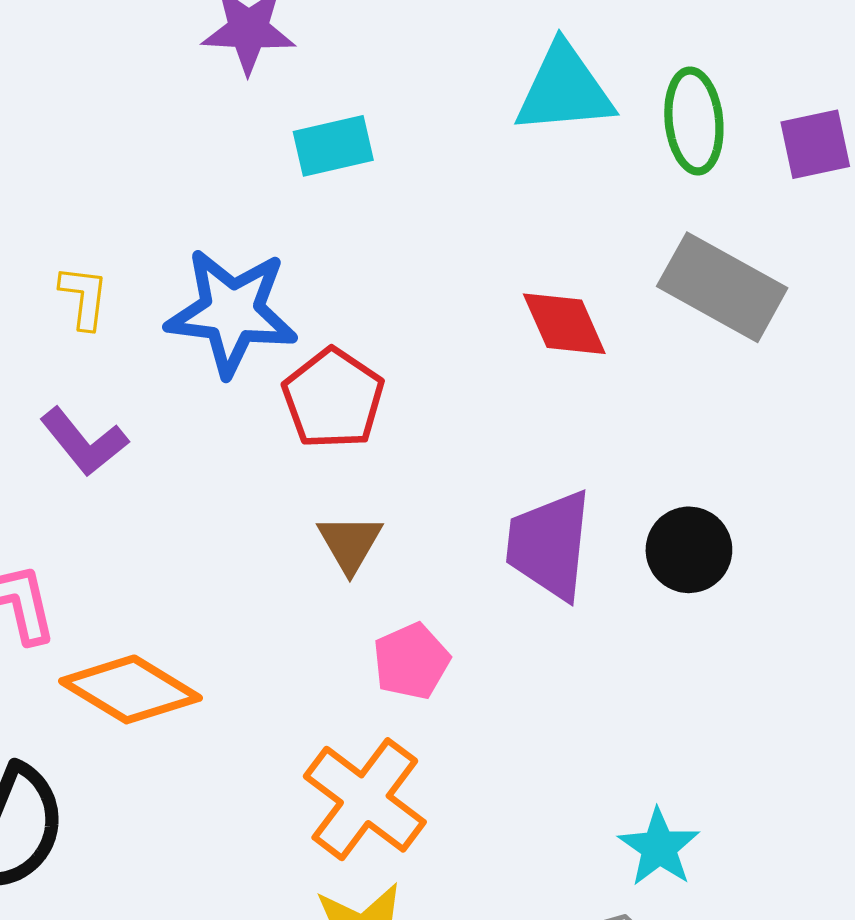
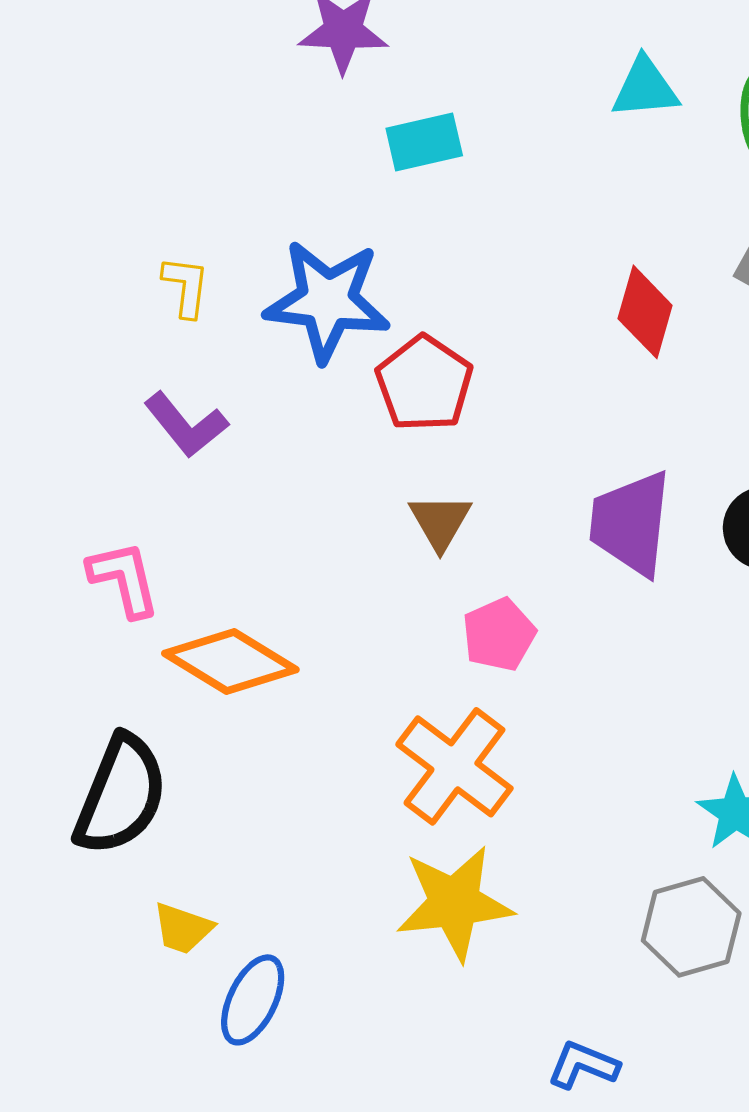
cyan triangle: (564, 89) -> (645, 88), size x0.7
red diamond: (564, 324) -> (645, 312), turned 40

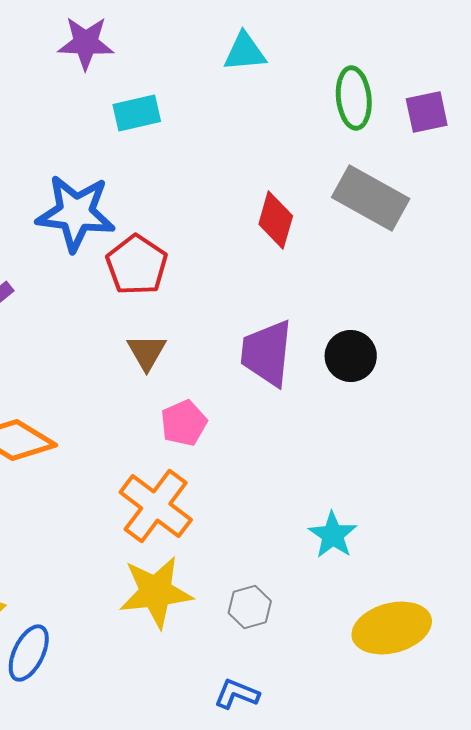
cyan triangle: (645, 88) -> (245, 52), moved
gray hexagon: (691, 927) -> (250, 607), moved, size x0.7

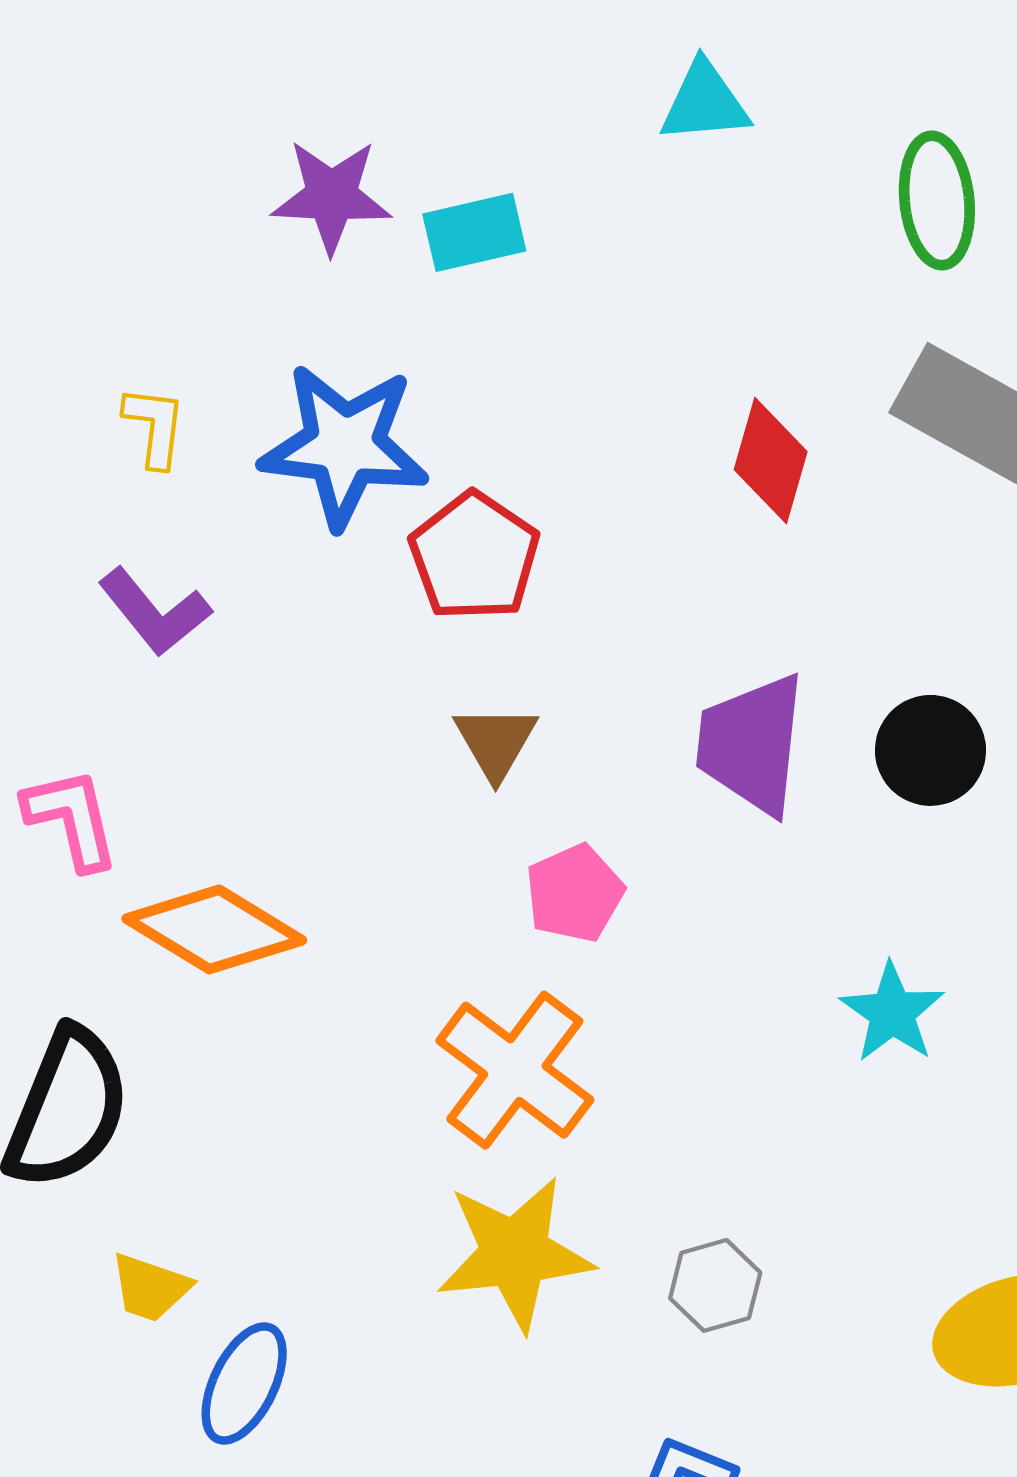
purple star: (86, 43) -> (332, 196), moved
cyan star: (333, 535) -> (892, 1013), moved

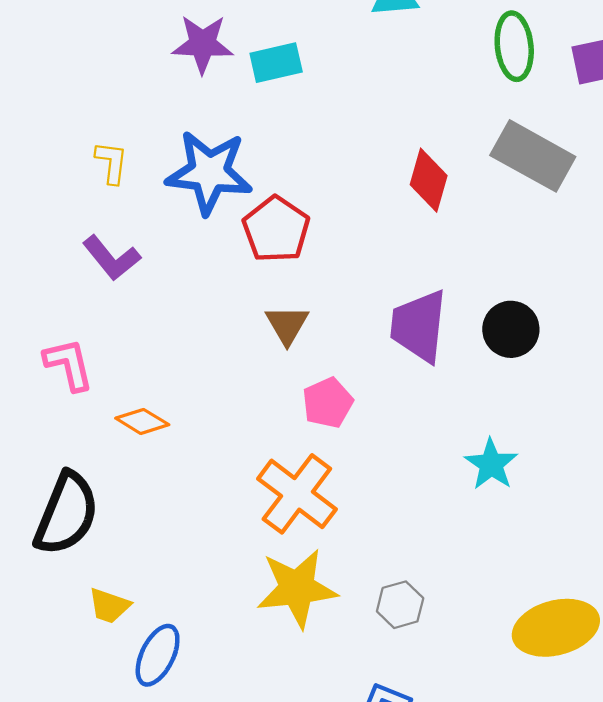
orange diamond: (214, 929) -> (142, 421), size x0.6

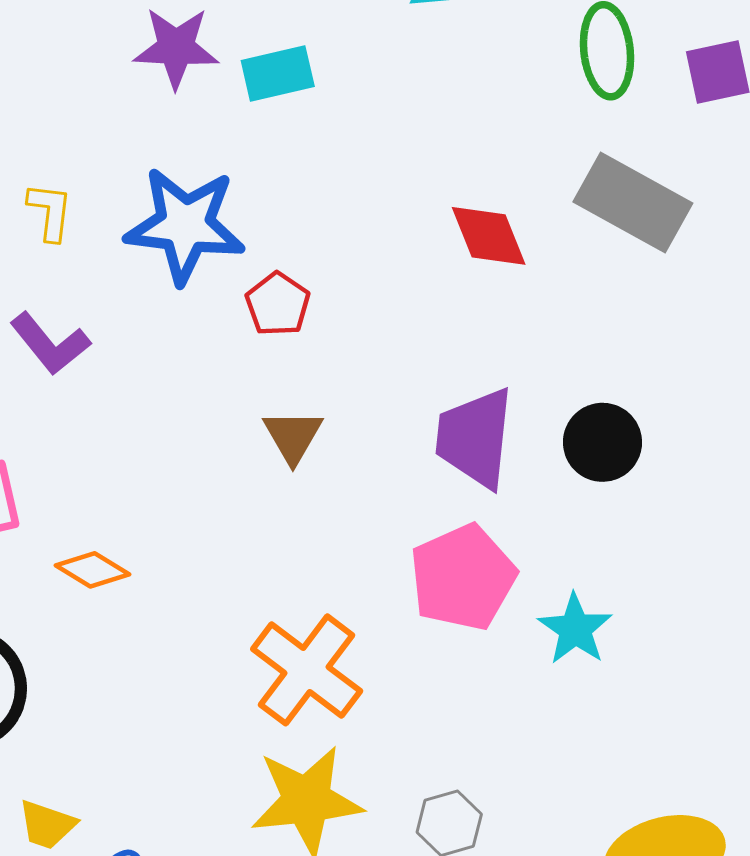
red diamond: (429, 180) -> (489, 236), turned -38
red pentagon: (276, 229) -> (278, 304), size x0.7
pink pentagon: (328, 403) -> (463, 577), moved, size x1.5

